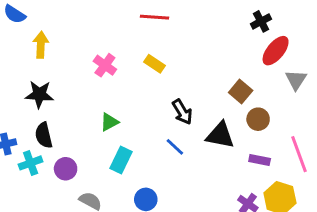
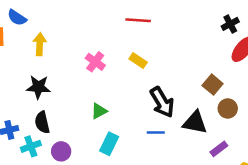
black arrow: (182, 112) -> (162, 102), size x1.4
blue line: (175, 147) -> (156, 132), turned -42
purple rectangle: (260, 160) -> (219, 149), moved, turned -48

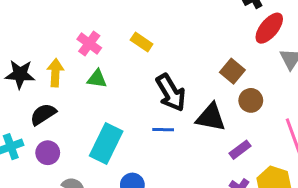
yellow arrow: (40, 44) -> (55, 73), moved
green triangle: (99, 111) -> (97, 79), moved, turned 36
black semicircle: (42, 122) -> (43, 114), moved, turned 70
cyan rectangle: (109, 144) -> (106, 143), size x1.4

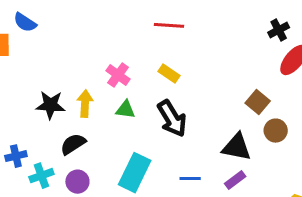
black arrow: (171, 93) -> (172, 119), moved
blue line: (163, 130) -> (190, 179), moved
purple rectangle: (240, 150) -> (235, 180), moved

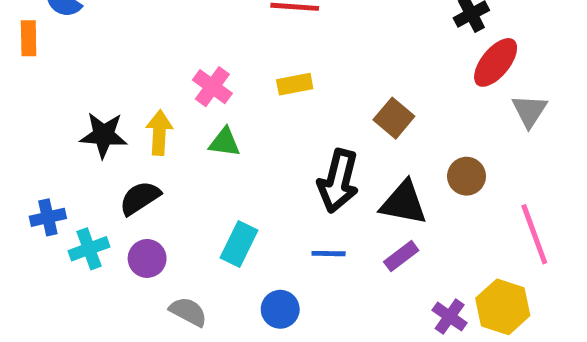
yellow rectangle: (169, 73) -> (295, 84), turned -45
brown square: (258, 102) -> (394, 118), moved
black arrow: (172, 119) -> (338, 181), moved, turned 45
cyan rectangle: (135, 173) -> (239, 244), size x0.7

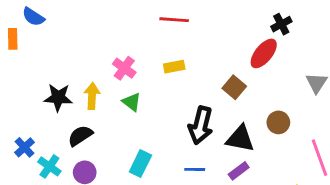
red ellipse: (496, 62) -> (264, 53), moved
green triangle: (225, 142) -> (132, 102), turned 30
blue cross: (48, 217) -> (24, 147), turned -30
cyan cross: (89, 249) -> (49, 166), turned -35

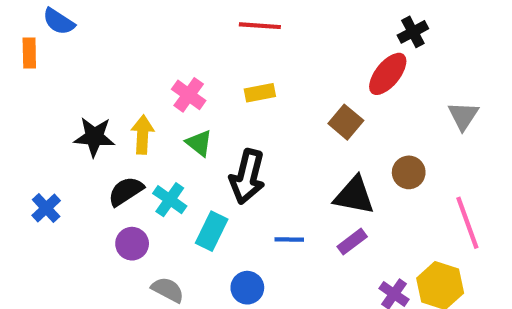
black arrow: (201, 125) -> (247, 177), moved
cyan cross: (49, 166) -> (170, 200), moved

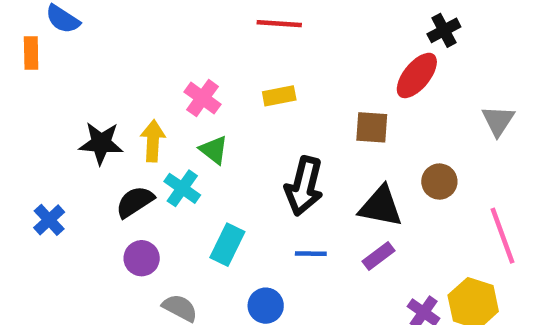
brown square: (346, 122) -> (372, 127), turned -36
black arrow: (247, 177) -> (304, 186), moved
cyan cross: (170, 200) -> (182, 188), moved

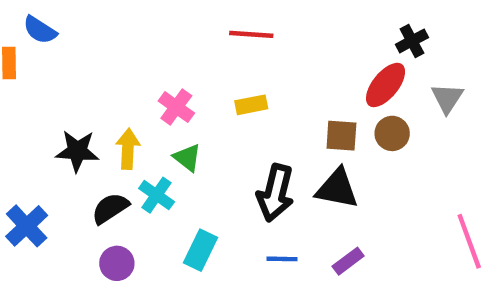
gray triangle: (498, 121) -> (447, 98), moved
brown circle: (439, 182) -> (392, 133), moved
black triangle: (381, 206) -> (337, 188), moved
blue cross: (49, 220) -> (27, 226), size x1.4

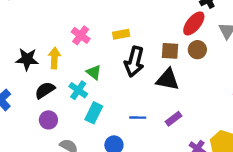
green triangle: (187, 158) -> (94, 72), moved
black arrow: (275, 193) -> (134, 62), moved
cyan cross: (157, 195) -> (78, 90), moved

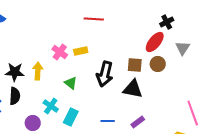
yellow rectangle: (121, 34) -> (81, 51), moved
black semicircle: (45, 90) -> (15, 96), moved, turned 126
cyan cross: (78, 90) -> (51, 106), moved

